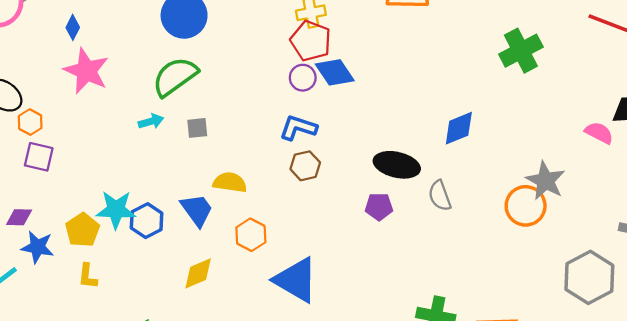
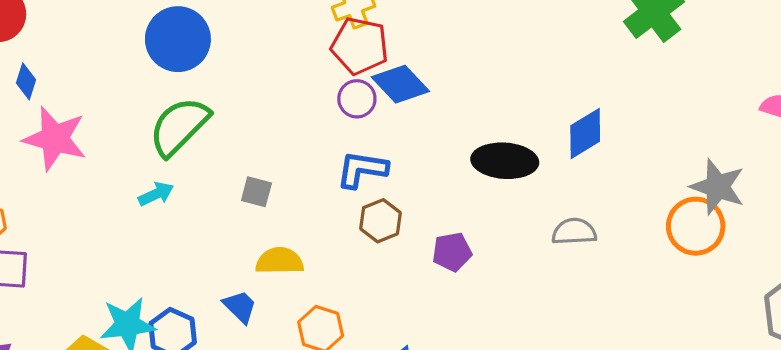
gray square: (197, 128) -> (256, 192), moved, turned 30
black ellipse: (397, 165) -> (505, 161), moved
gray semicircle: (440, 196) -> (574, 232), turned 116
purple pentagon: (379, 207) -> (452, 252), moved
blue trapezoid: (197, 210) -> (240, 307), size x0.7

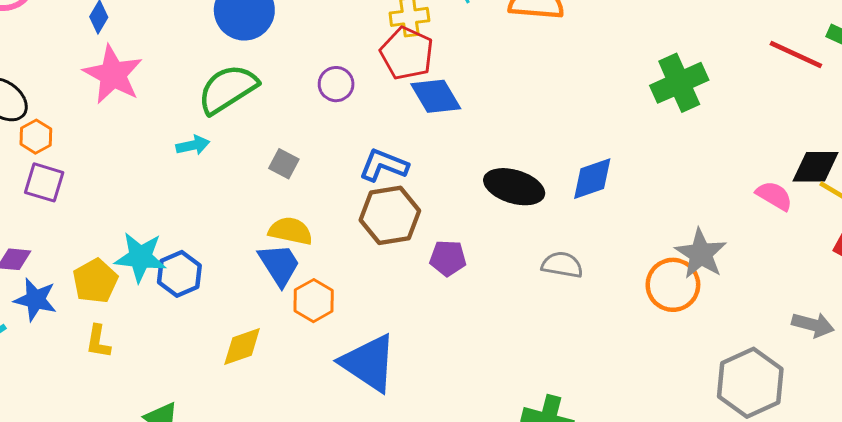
purple circle: (357, 99) -> (336, 84), moved
brown hexagon: (380, 221) -> (390, 215), size x1.5
blue trapezoid: (240, 307) -> (279, 265), moved, size x1.4

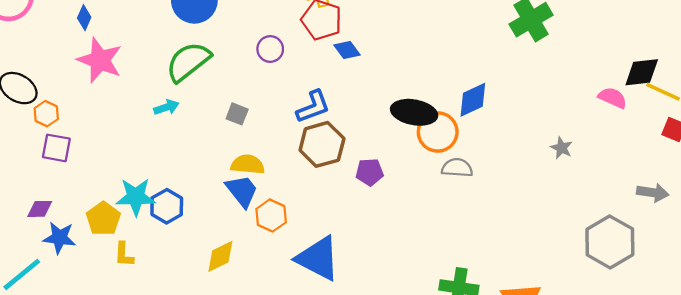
blue diamond: (436, 96) -> (347, 50), size x0.7
blue L-shape: (384, 165) -> (313, 107), turned 144
gray star: (701, 254) -> (562, 148), size x0.6
orange circle: (673, 285) -> (438, 132), moved
yellow L-shape: (98, 341) -> (124, 254), moved

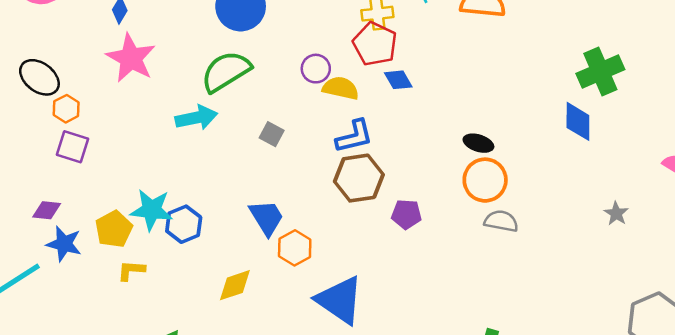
blue diamond: (473, 100) -> (578, 121), moved, turned -72
cyan arrow: (166, 107) -> (196, 118), size x1.5
black ellipse: (414, 112) -> (478, 143), moved, size x0.6
yellow semicircle: (248, 164) -> (341, 88), moved
yellow L-shape: (124, 254) -> (131, 270), turned 84

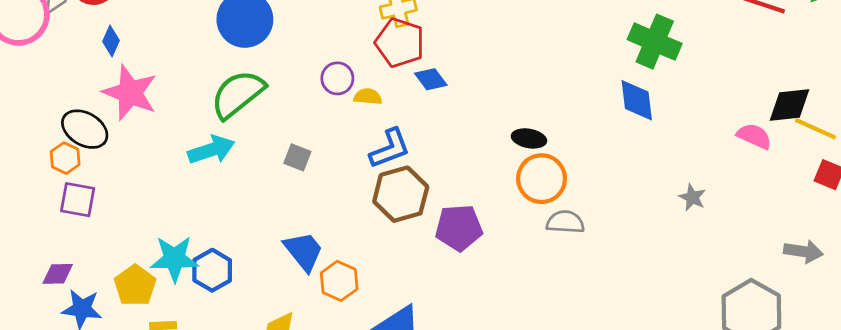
green cross: (600, 71) -> (655, 42), turned -36
black ellipse: (39, 77) -> (85, 129), moved
yellow semicircle: (341, 88) -> (368, 97), size x0.7
purple pentagon: (406, 214) -> (459, 228), size x1.4

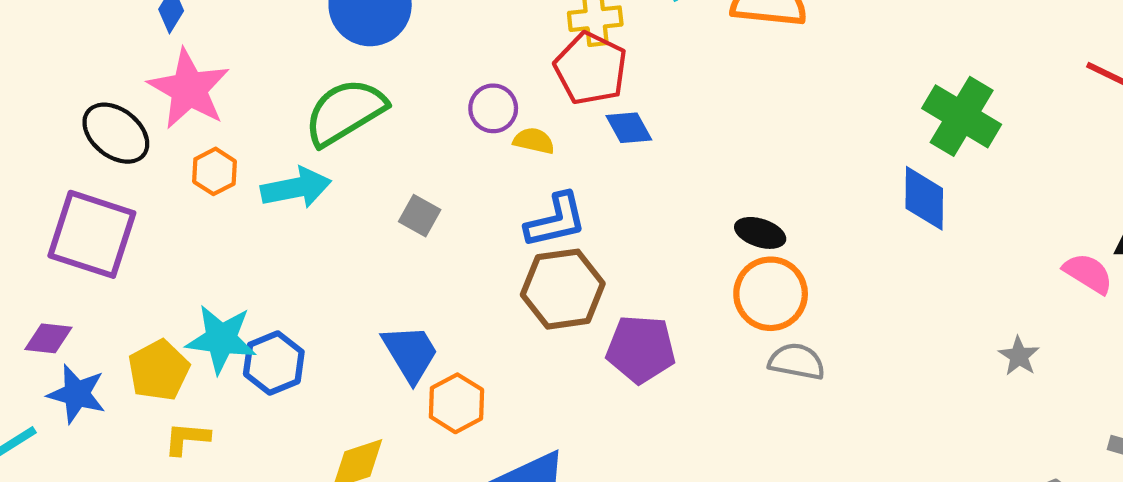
orange hexagon: (65, 158) -> (215, 171), moved
gray star: (692, 197) -> (1019, 356), moved
purple square: (78, 200) -> (92, 234), size x1.6

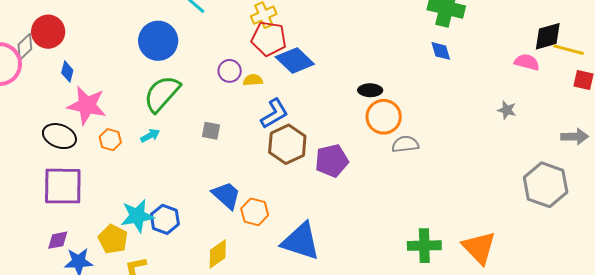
blue diamond: (629, 128) -> (295, 61), size x1.6
cyan arrow: (296, 188) -> (150, 136), size x0.6
blue diamond: (924, 198) -> (441, 51), size x0.7

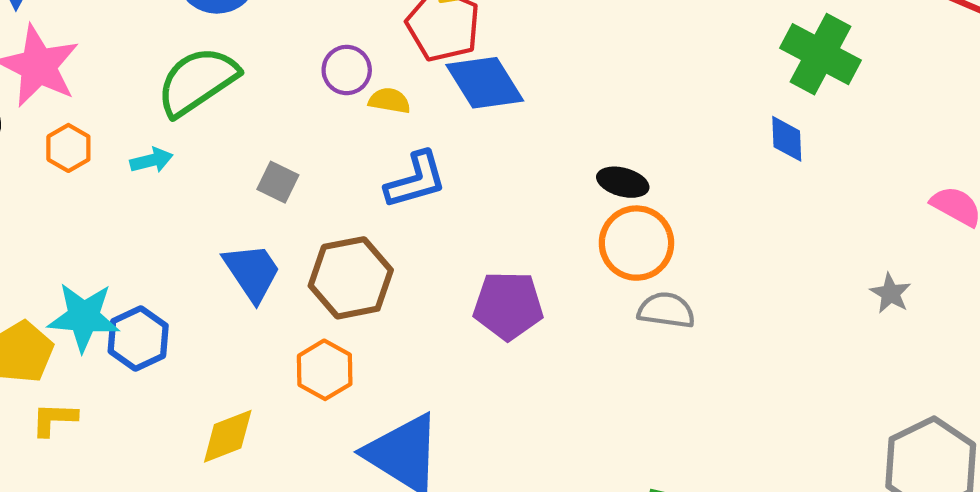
brown hexagon: (287, 144) -> (351, 278), moved
blue trapezoid: (226, 195) -> (252, 272), moved

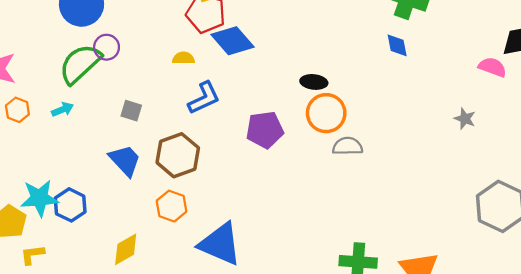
purple circle: (347, 70) -> (107, 47), moved
purple pentagon: (508, 306) -> (265, 130), moved

